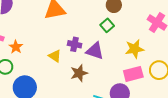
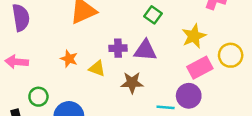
orange star: (16, 47) -> (69, 59), moved
brown star: (79, 73) -> (132, 83), turned 30

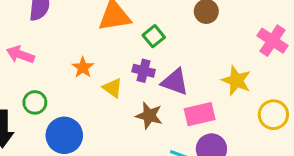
green square: (153, 15) -> (154, 36), moved
yellow star: (194, 36) -> (236, 81), turned 30
pink rectangle: (200, 68) -> (200, 114), moved

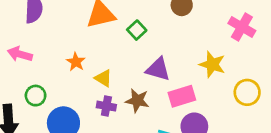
purple cross: (144, 71) -> (106, 106), moved

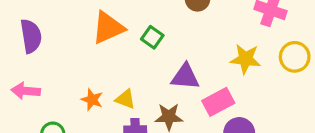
orange star: (76, 62) -> (92, 100), moved
yellow circle: (247, 92) -> (295, 57), moved

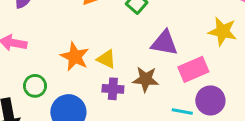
orange star: (92, 100) -> (75, 57), size x1.4

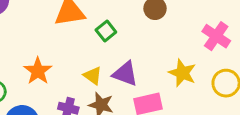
yellow triangle: (106, 59) -> (93, 76), moved

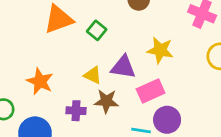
yellow star: (182, 73) -> (160, 50), moved

